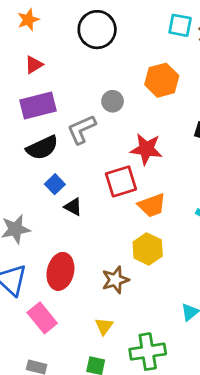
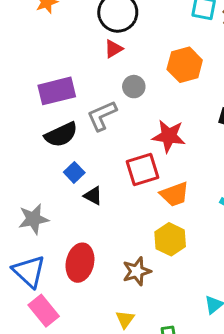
red triangle: (34, 65) -> (113, 49), moved
pink rectangle: (42, 318) -> (44, 311), moved

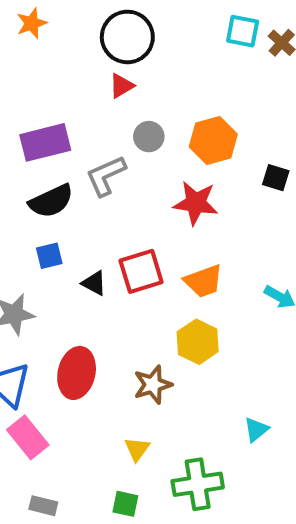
orange hexagon: (185, 65) -> (213, 140), moved
red square: (143, 170) -> (141, 271), moved
blue square: (74, 172) -> (49, 256), moved, turned 30

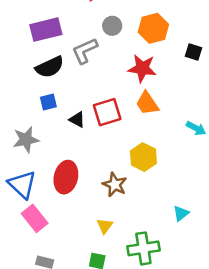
orange trapezoid: (204, 281) -> (147, 103), moved, turned 76
brown star: (153, 385) -> (115, 185), turned -30

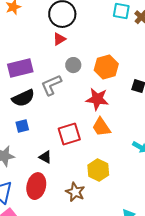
black triangle: (77, 120) -> (45, 157), moved

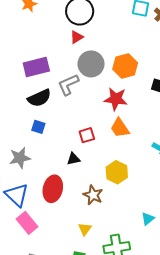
gray circle: (73, 65) -> (91, 64), size x1.6
blue square: (22, 126) -> (38, 127), turned 32
red square: (69, 134) -> (87, 135), size x0.7
black triangle: (45, 157) -> (73, 159), moved, turned -40

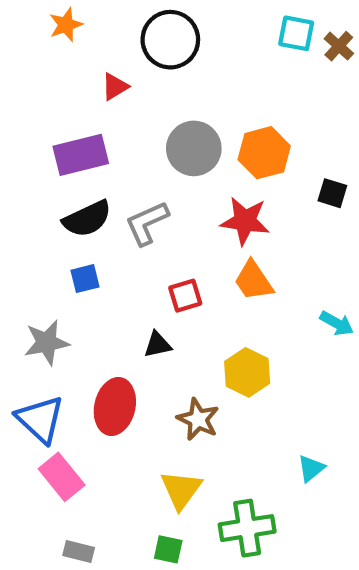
red triangle: (77, 37) -> (115, 87), moved
gray L-shape: (68, 85) -> (147, 223), moved
blue square: (38, 127) -> (85, 279), turned -32
yellow triangle: (85, 229) -> (181, 490), size x1.5

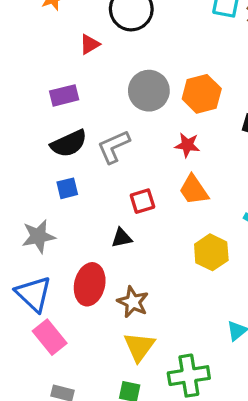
purple rectangle: (81, 155) -> (64, 95), size x0.7
red star: (245, 221) -> (187, 145), size x0.7
yellow hexagon: (247, 372) -> (211, 252), moved
brown star: (198, 419) -> (133, 302), moved

